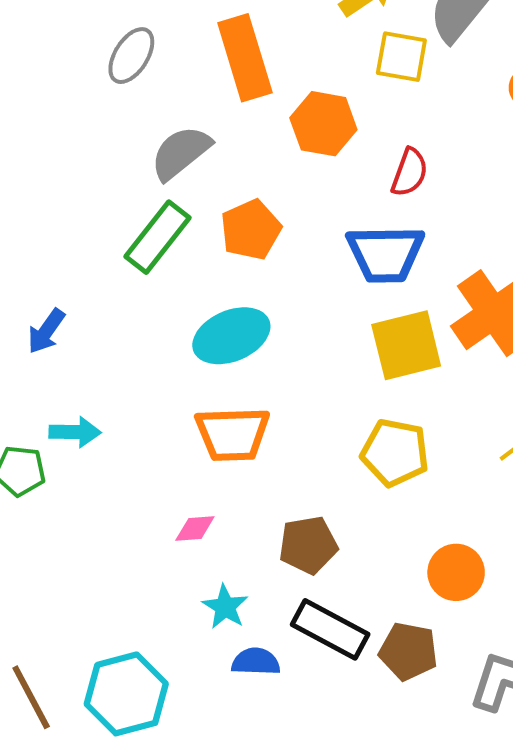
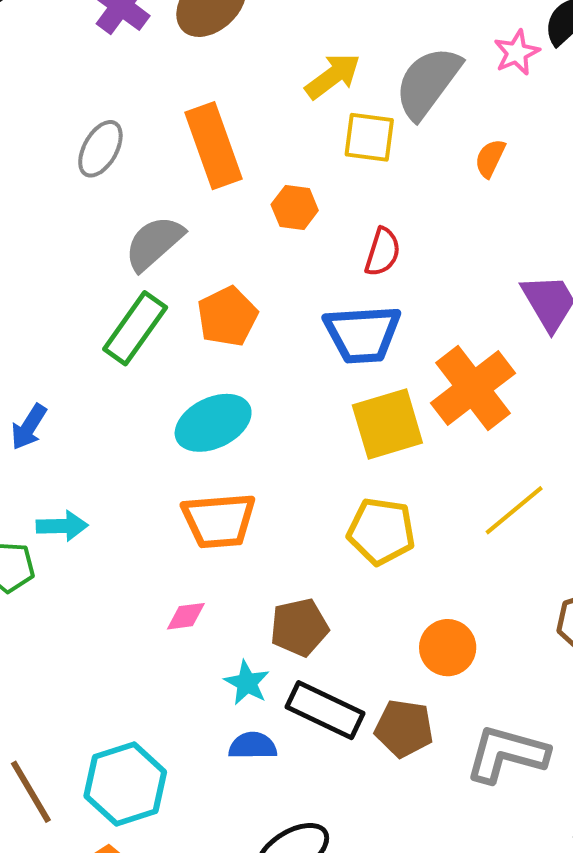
orange hexagon: (323, 124) -> (295, 208), size x0.7
cyan star: (225, 607) -> (247, 683), moved

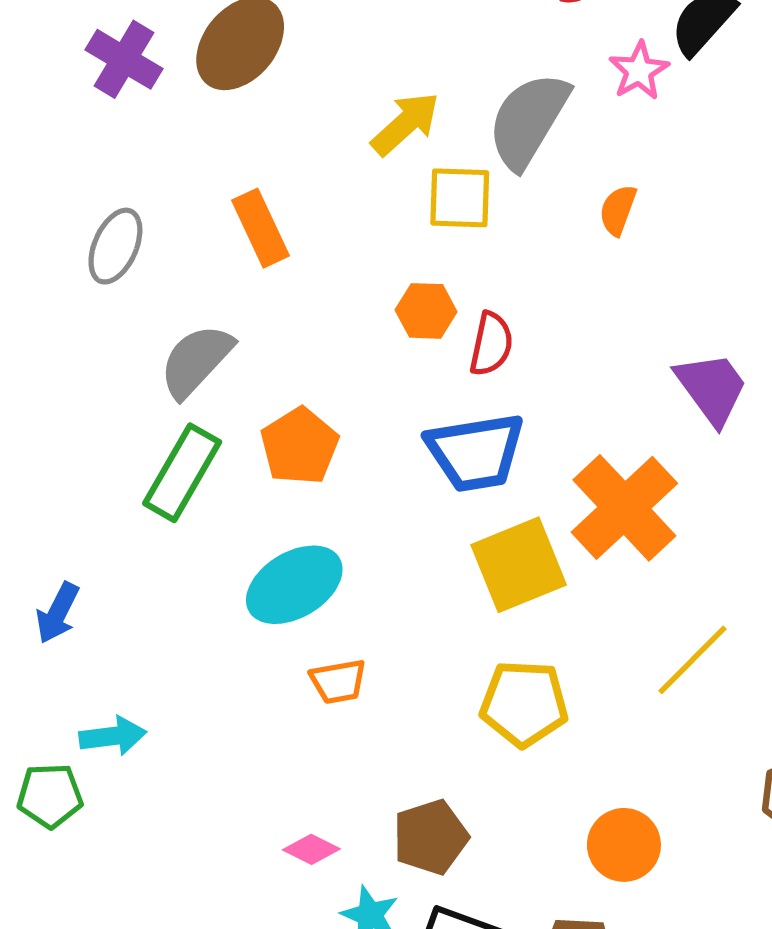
orange rectangle: (213, 146) -> (260, 228), size x0.7
orange hexagon: (295, 208) -> (426, 311), moved
orange trapezoid: (219, 521) -> (338, 681), moved, size x0.6
pink diamond: (186, 616) -> (311, 849), moved, turned 39

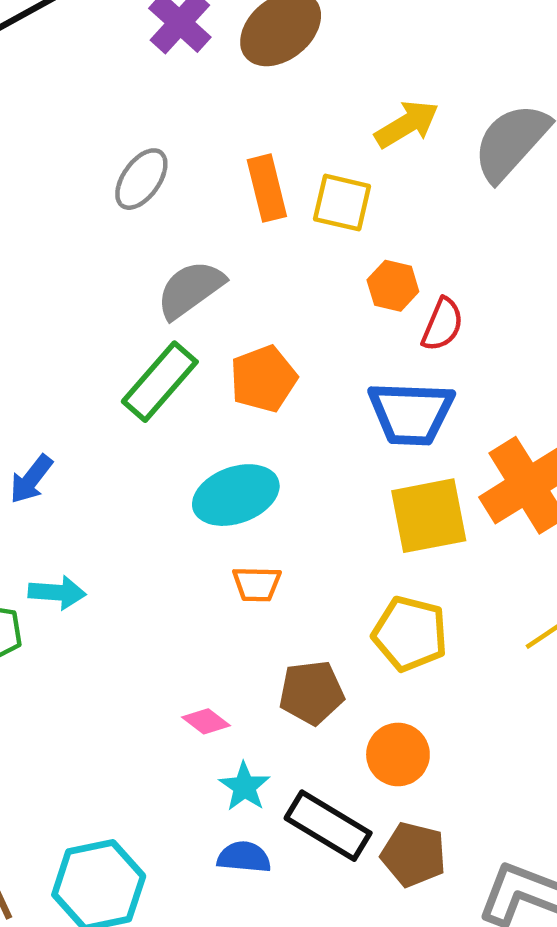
yellow square: (460, 198) -> (342, 203), moved
brown pentagon: (431, 837) -> (311, 693), moved
orange circle: (624, 845) -> (398, 754), moved

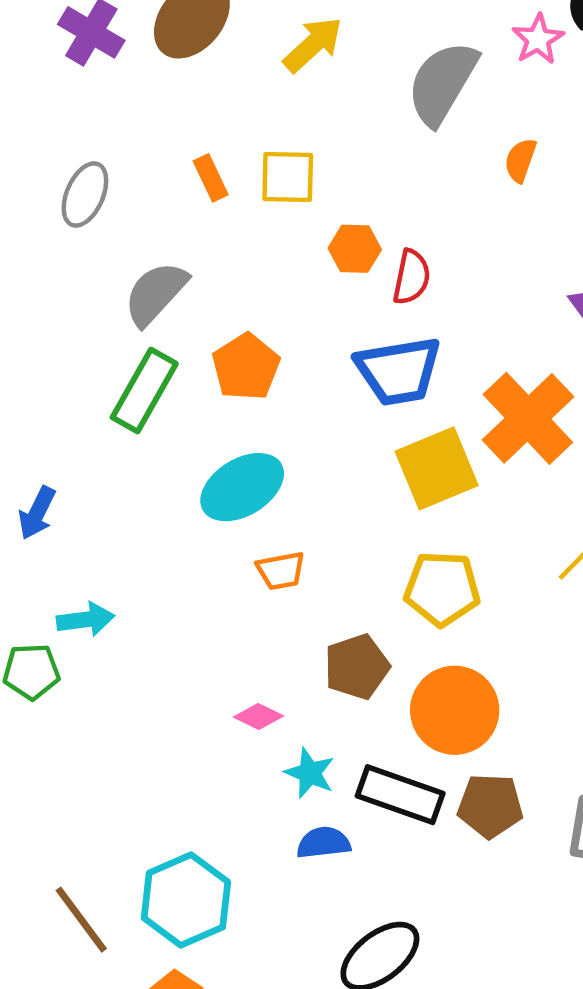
yellow arrow: (407, 124) -> (313, 45), moved
orange rectangle: (267, 188) -> (211, 178), size x0.7
orange circle: (398, 754) -> (455, 710), size x1.4

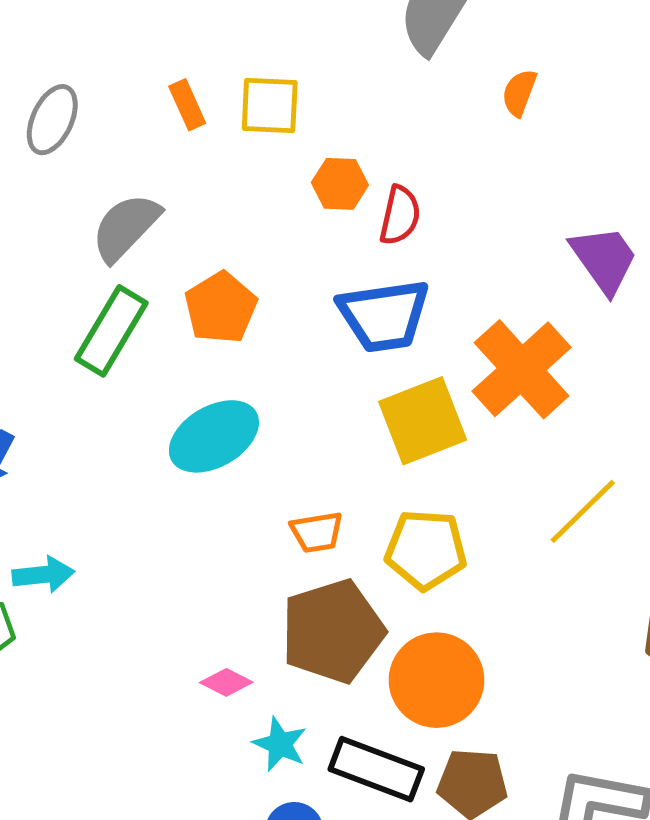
orange trapezoid: (281, 571) -> (317, 532), moved
brown pentagon: (357, 667) -> (333, 631), size x1.5

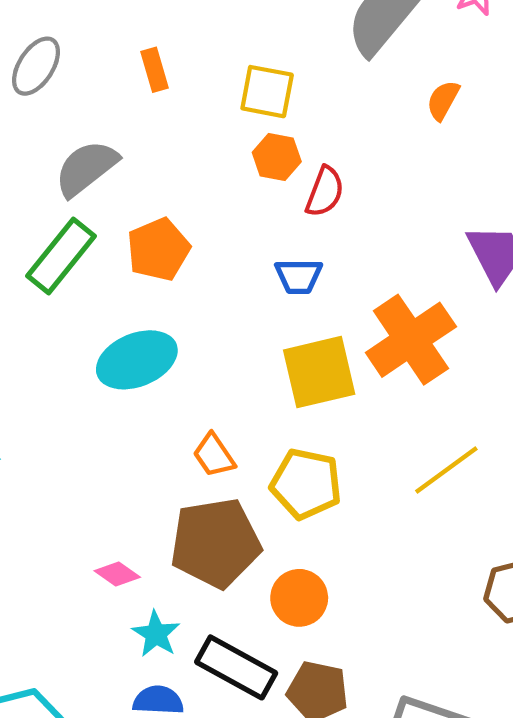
yellow square: (270, 105) -> (267, 92), moved
blue trapezoid: (384, 316) -> (299, 276), size x0.6
orange trapezoid: (317, 532) -> (214, 455), turned 57
orange circle: (436, 680) -> (299, 598), size x0.7

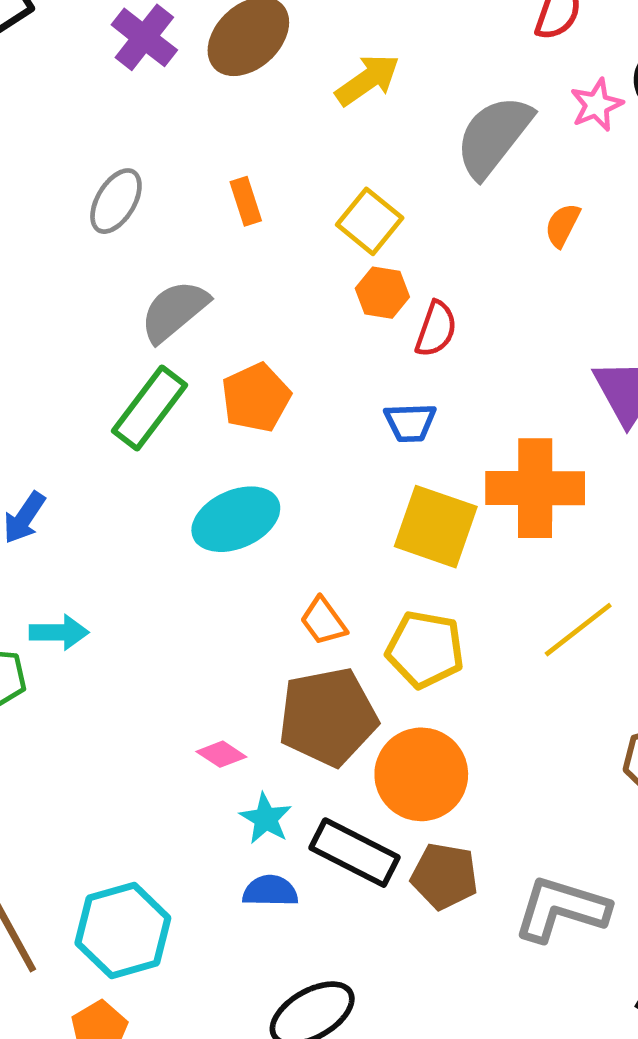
yellow square: (267, 92) -> (370, 221), turned 30
orange cross: (411, 340) -> (535, 488), turned 36
yellow square: (319, 372) -> (436, 527), turned 34
orange circle: (299, 598) -> (421, 774), size x1.5

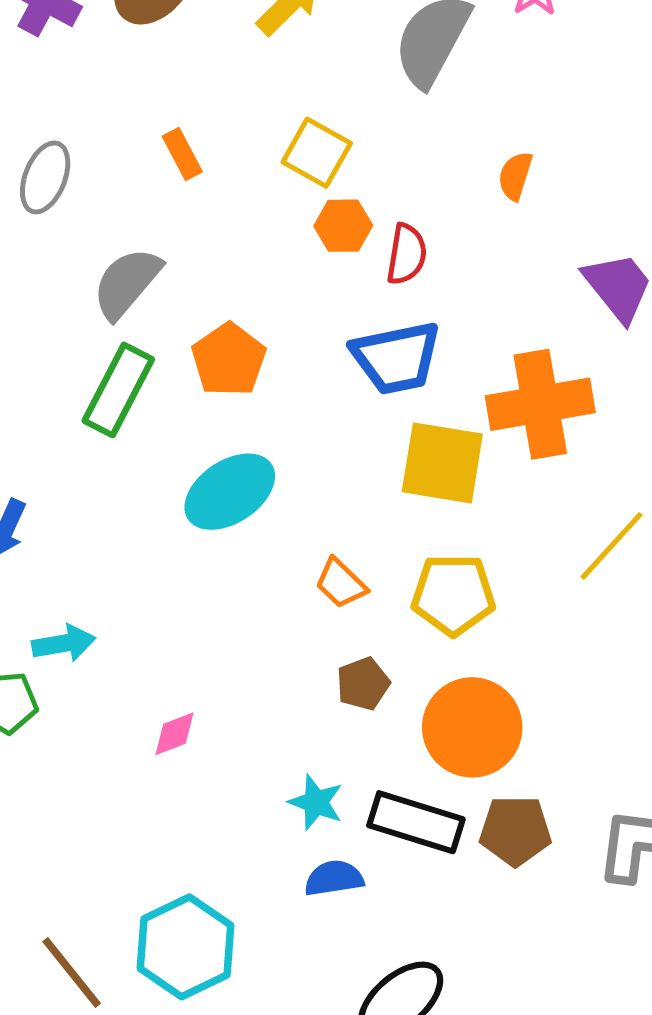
orange semicircle: (563, 225) -> (515, 176), moved
blue trapezoid: (410, 422) -> (396, 358), size x1.6
brown pentagon: (328, 717) -> (363, 684), size x0.5
pink diamond: (221, 754) -> (175, 734), moved, turned -45

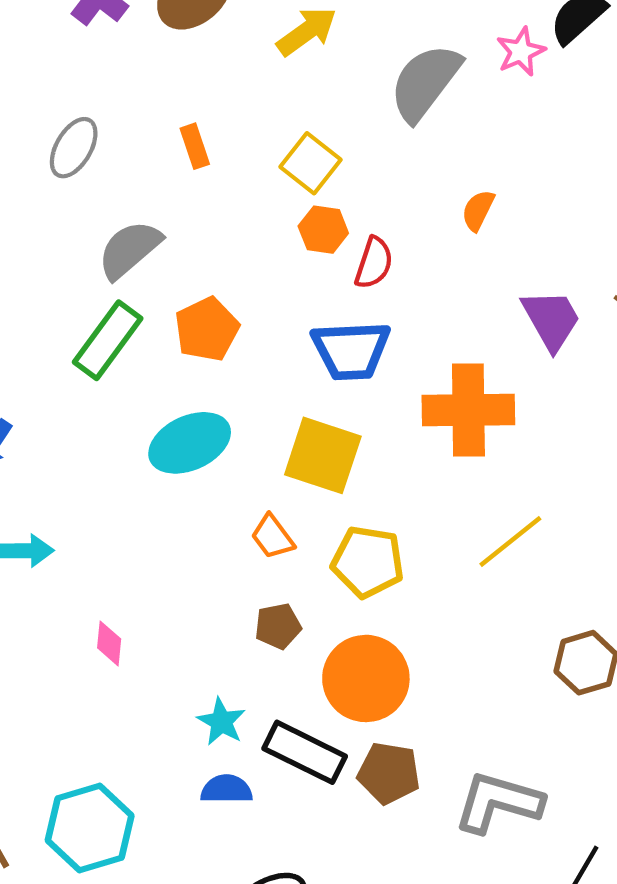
yellow square: (442, 463) -> (323, 455), moved
pink diamond: (175, 734) -> (109, 643), turned -72

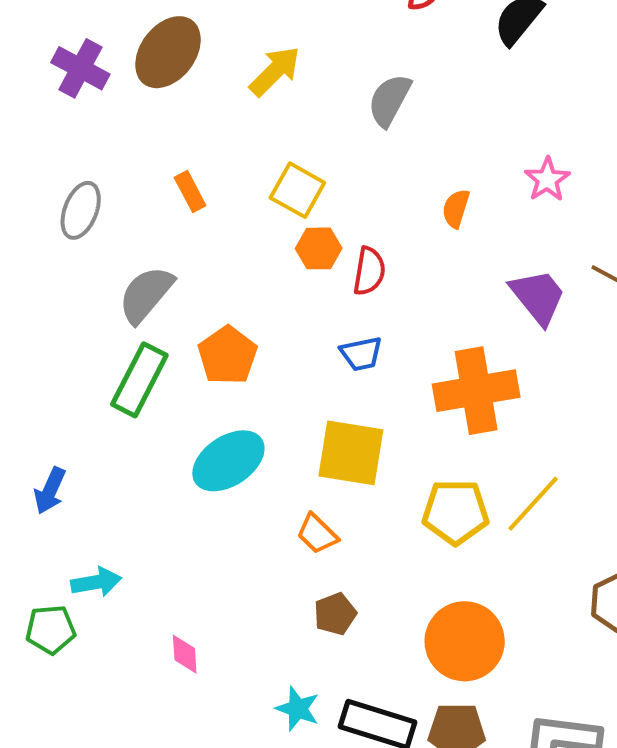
pink star: (521, 52) -> (547, 179), moved
gray semicircle: (425, 82) -> (389, 100), size x0.7
blue trapezoid: (351, 350) -> (361, 354), size x0.6
yellow pentagon: (368, 562) -> (455, 512), moved
orange circle: (366, 678) -> (465, 641), moved

